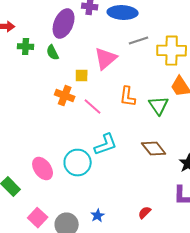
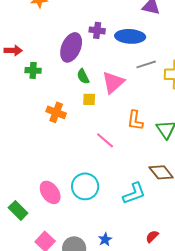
green semicircle: (53, 53) -> (83, 76), moved
orange cross: (65, 96) -> (56, 112), moved
pink line: (93, 107) -> (105, 140), moved
cyan L-shape: (106, 145) -> (134, 193), moved

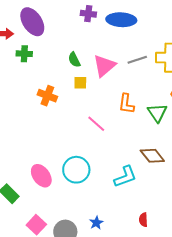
purple ellipse: (71, 47) -> (32, 22), moved, turned -56
gray line: (146, 64) -> (137, 60), moved
red semicircle: (152, 236) -> (143, 220), turned -48

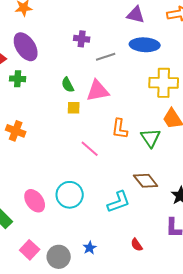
blue ellipse: (121, 20) -> (145, 45), moved
gray line: (137, 60) -> (106, 57), moved
pink triangle: (104, 66) -> (98, 91), turned 30
orange cross: (47, 96) -> (16, 131), moved
red semicircle: (143, 220) -> (137, 245), turned -32

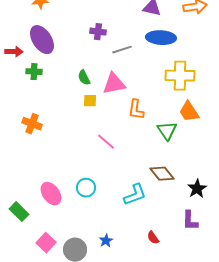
orange L-shape: (120, 129) -> (136, 110), moved
cyan circle: (70, 195) -> (86, 188), size x0.7

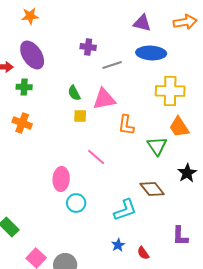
orange cross: (32, 124) -> (22, 123), moved
black star: (197, 189) -> (187, 173), moved
pink ellipse: (51, 194) -> (61, 179), moved, turned 40
blue star: (106, 241) -> (118, 245), moved

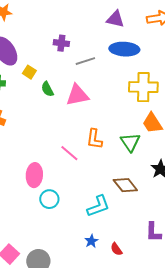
yellow square: (80, 116) -> (29, 72), moved, turned 32
orange L-shape: (126, 125) -> (94, 139), moved

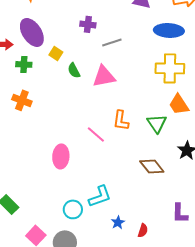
blue ellipse: (124, 49) -> (169, 30), moved
cyan circle: (49, 199) -> (73, 209), moved
cyan L-shape: (98, 206) -> (100, 196), moved
red semicircle: (116, 249) -> (143, 230), turned -128

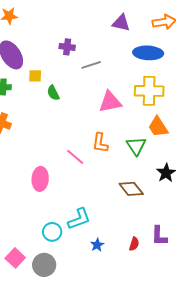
yellow square: (56, 53) -> (35, 76), turned -32
pink triangle: (104, 76) -> (110, 102), moved
red semicircle: (143, 230) -> (134, 244), moved

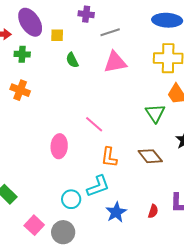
yellow square: (35, 76) -> (57, 35), moved
pink triangle: (110, 102) -> (115, 62), moved
orange L-shape: (100, 143) -> (109, 157), moved
blue star: (97, 245) -> (116, 212), size x1.5

